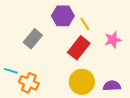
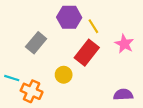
pink star: (113, 40) -> (124, 44), turned -30
yellow circle: (82, 82) -> (64, 75), moved, size x0.6

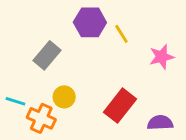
pink star: (124, 44) -> (162, 57), turned 30
red rectangle: (87, 53) -> (120, 106), moved
yellow circle: (64, 75) -> (64, 97), moved

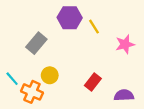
cyan line: (15, 101) -> (12, 79), turned 32
red rectangle: (120, 106) -> (93, 82), size x0.7

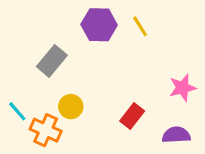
yellow line: (94, 27) -> (140, 26), moved
pink star: (125, 44) -> (183, 88), moved

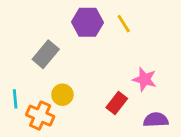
pink star: (183, 88) -> (145, 79), moved, turned 30
cyan line: (17, 111) -> (15, 99), turned 36

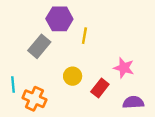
purple hexagon: (88, 22) -> (59, 19), moved
yellow line: (124, 24) -> (84, 36), moved, turned 42
yellow circle: (62, 95) -> (73, 76), moved

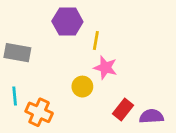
gray rectangle: (39, 46) -> (17, 53), moved, turned 60
pink star: (124, 68) -> (105, 68), moved
red rectangle: (100, 88) -> (123, 110), moved

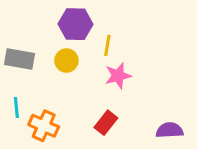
pink star: (105, 68) -> (118, 76), turned -30
yellow circle: (82, 87) -> (66, 61), moved
red rectangle: (123, 110) -> (106, 123), moved

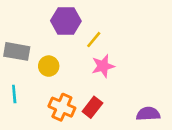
yellow line: (107, 45) -> (94, 40), turned 30
yellow circle: (66, 61) -> (49, 66), moved
orange cross: (44, 126) -> (62, 107), moved

